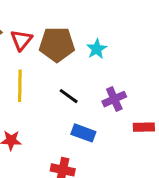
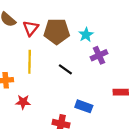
purple cross: (114, 99) -> (99, 55), moved
blue rectangle: (83, 133) -> (84, 106), moved

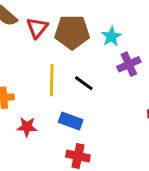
yellow line: (30, 62) -> (52, 80), moved
blue rectangle: (84, 106) -> (71, 121), moved

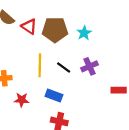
red triangle: (37, 28) -> (29, 26), turned -35
purple cross: (129, 64) -> (90, 66), moved

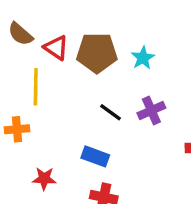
yellow line: (40, 65) -> (36, 87), moved
red star: (22, 100) -> (44, 179), moved

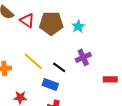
yellow line: (36, 87) -> (33, 61), moved, turned -50
black line: (111, 112) -> (59, 67), moved

